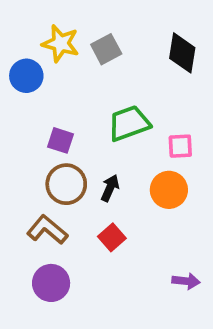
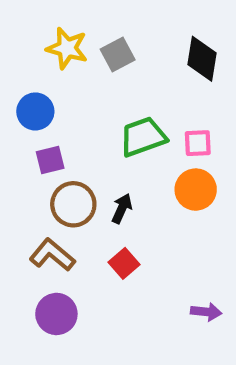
blue circle: (26, 76) -> (35, 111), moved
purple square: (61, 140) -> (50, 160), moved, turned -32
pink square: (180, 146) -> (198, 143), moved
orange circle: (169, 190) -> (196, 190), moved

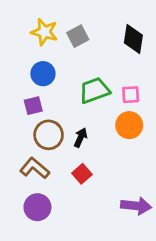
blue circle: (35, 111) -> (43, 74), moved
purple arrow: (206, 312) -> (136, 206), size x1.5

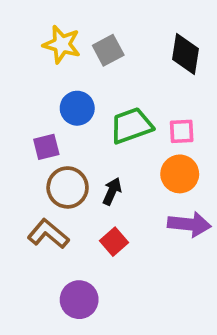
blue circle: (43, 74) -> (77, 108), moved
purple arrow: (136, 206) -> (189, 224), moved
purple circle: (37, 207) -> (79, 300), moved

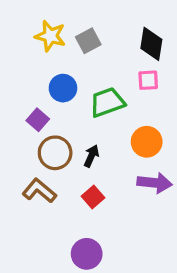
pink square: (182, 131) -> (148, 80), moved
purple square: (46, 147) -> (38, 120), turned -35
purple circle: (79, 300) -> (87, 254), moved

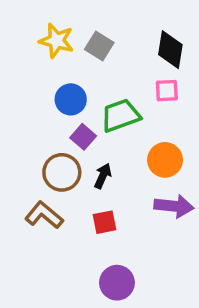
gray square: (88, 41) -> (99, 46), turned -30
purple square: (38, 120) -> (83, 137), moved
red square: (93, 197) -> (105, 222), turned 30
purple circle: (87, 254) -> (117, 283), moved

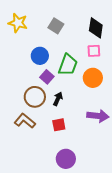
yellow star: (56, 41) -> (18, 23), moved
green trapezoid: (121, 115) -> (68, 65), turned 130
orange circle: (165, 160) -> (93, 78), moved

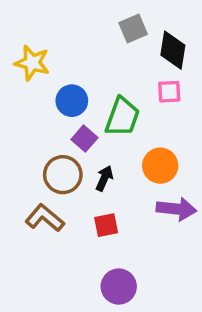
yellow star: (18, 23) -> (32, 63), moved
gray square: (56, 26) -> (133, 28), moved, turned 35
orange circle: (93, 78) -> (160, 166), moved

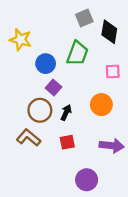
pink square: (169, 92) -> (113, 72), moved
green trapezoid: (122, 117) -> (77, 53), moved
purple arrow: (176, 209) -> (112, 146), moved
purple circle: (119, 287) -> (87, 180), moved

